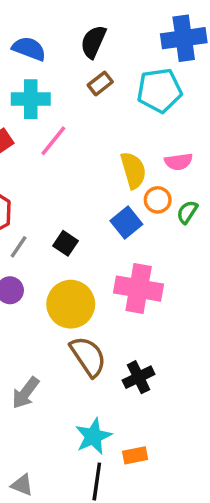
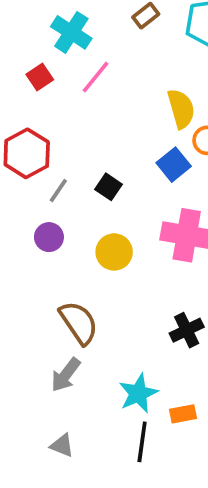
cyan cross: (31, 99) -> (71, 32), turned 33
yellow circle: (71, 304) -> (114, 252), size x0.7
brown semicircle: (88, 356) -> (79, 323), moved
gray arrow: (26, 393) -> (66, 375), moved

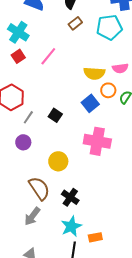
cyan cross: (71, 32) -> (18, 32), moved
yellow semicircle: (181, 109) -> (94, 73), turned 110
yellow circle: (114, 252) -> (58, 161), moved
black cross: (187, 330) -> (70, 197), moved, turned -30

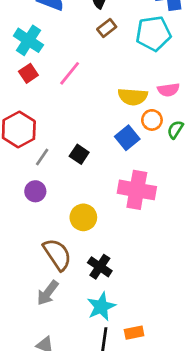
orange rectangle: (95, 237) -> (134, 333), moved

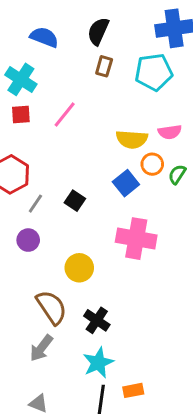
brown rectangle: (107, 28) -> (104, 66), turned -36
red square: (28, 73) -> (21, 114), turned 30

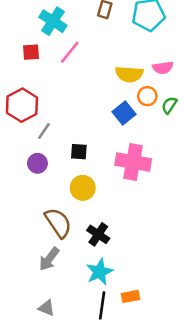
cyan cross: (21, 79) -> (53, 21), moved
black square: (75, 201) -> (79, 152), moved, turned -30

